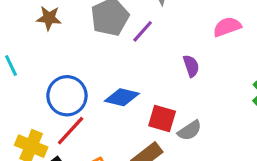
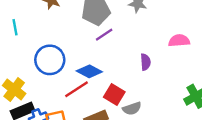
purple line: (143, 31) -> (104, 35), moved
red line: (71, 131) -> (77, 89), moved

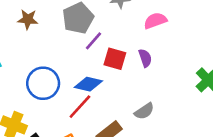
pink semicircle: (179, 41) -> (155, 21), moved
red square: (114, 95) -> (115, 59), moved

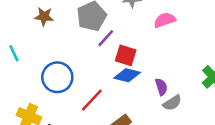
purple semicircle: (145, 58) -> (161, 87), moved
blue diamond: (88, 84) -> (127, 75), moved
gray semicircle: (144, 111) -> (172, 103), moved

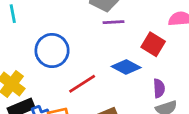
purple line: (106, 38) -> (114, 22), turned 30
red square: (126, 55) -> (153, 44), moved

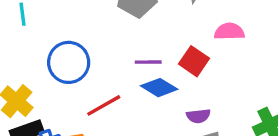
purple line: (114, 22) -> (148, 62), moved
purple semicircle: (159, 88) -> (198, 116), turned 84

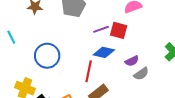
purple line: (148, 62) -> (101, 29), moved
red line: (104, 105) -> (89, 71), moved, turned -30

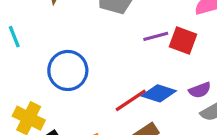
blue diamond: (104, 52) -> (159, 93), moved
red line: (89, 71) -> (131, 100), turned 40

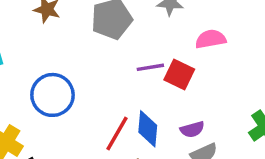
blue diamond: (159, 93) -> (148, 129), turned 72
red line: (131, 100) -> (117, 133), turned -32

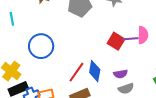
pink semicircle: (211, 39) -> (143, 35), moved, turned 96
purple line: (150, 67) -> (130, 39), moved

